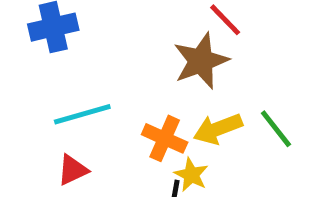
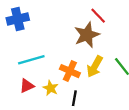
yellow arrow: (218, 129) -> (95, 67), turned -40
yellow star: (191, 175) -> (51, 88), moved

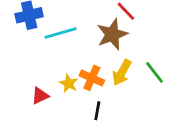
cyan line: (31, 60) -> (60, 33), moved
yellow star: (51, 88) -> (69, 83), moved

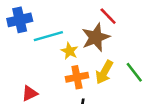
orange cross: (92, 78) -> (77, 77), turned -35
yellow star: (69, 83) -> (69, 51), moved

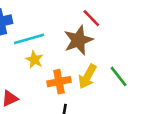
yellow star: (69, 51) -> (34, 60), moved

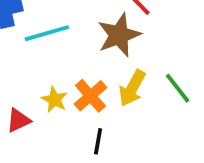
yellow star: (34, 60) -> (54, 100), moved
orange cross: (59, 82) -> (90, 96), turned -30

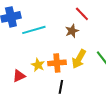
brown star: (119, 35) -> (72, 31), size x0.6
orange cross: (90, 96) -> (57, 63), turned 36

